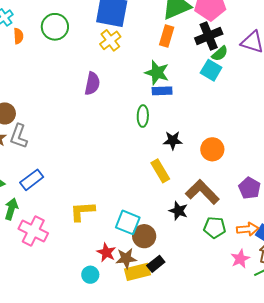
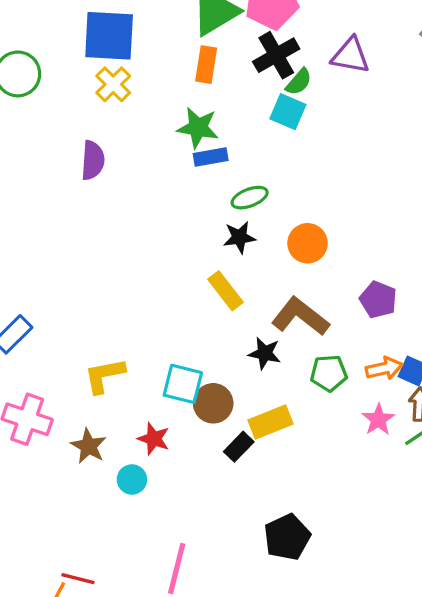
green ellipse: (143, 116) -> (250, 198), moved, turned 75
brown star: (126, 258) -> (89, 446), moved, turned -30
yellow rectangle: (137, 272) -> (271, 422), moved

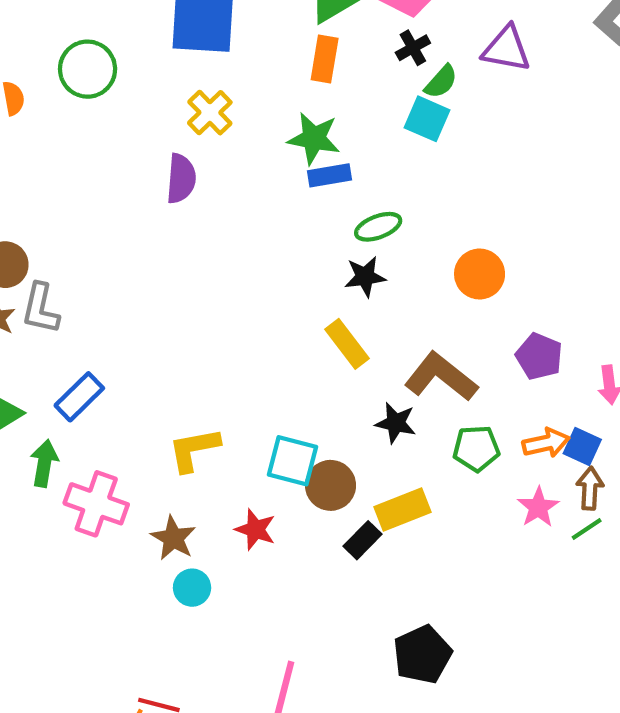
black cross: (276, 55) -> (413, 48), size x0.6
yellow cross: (113, 84) -> (210, 113), moved
orange circle: (308, 243) -> (480, 274), moved
cyan circle: (132, 479) -> (192, 588), moved

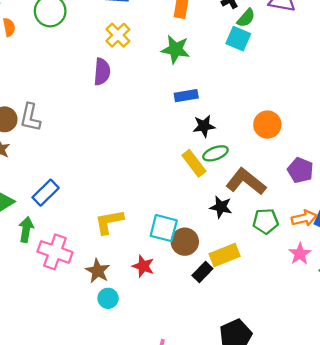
blue rectangle: (329, 175) -> (186, 96), moved
green ellipse: (378, 227) -> (215, 153), moved
gray L-shape: (41, 309) -> (30, 117), moved

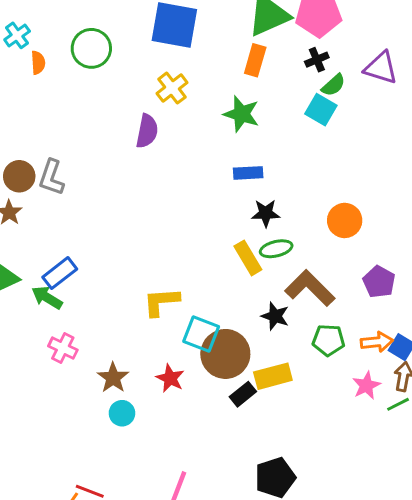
yellow L-shape: (109, 222) -> (161, 302), moved
green arrow: (26, 229) -> (47, 298), moved, turned -75
brown circle: (185, 242) -> (225, 354), size x1.4
pink cross: (55, 252) -> (63, 348), size x0.7

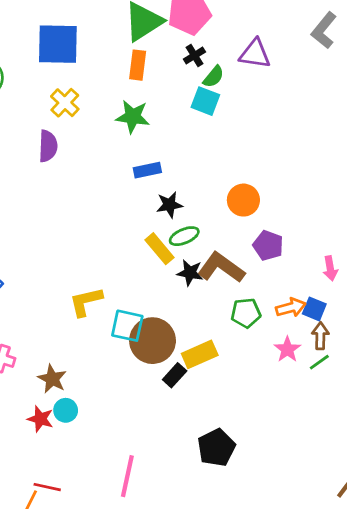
purple pentagon: (379, 282) -> (268, 245), moved
black star: (275, 316) -> (190, 273), moved
red star: (170, 378) -> (40, 419), moved

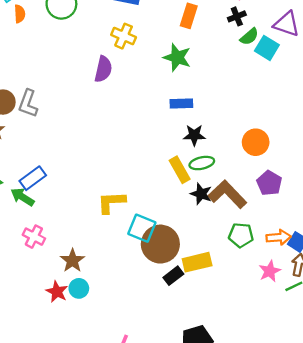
cyan square: (205, 101) -> (267, 48), moved
yellow cross: (65, 103) -> (124, 36), turned -30

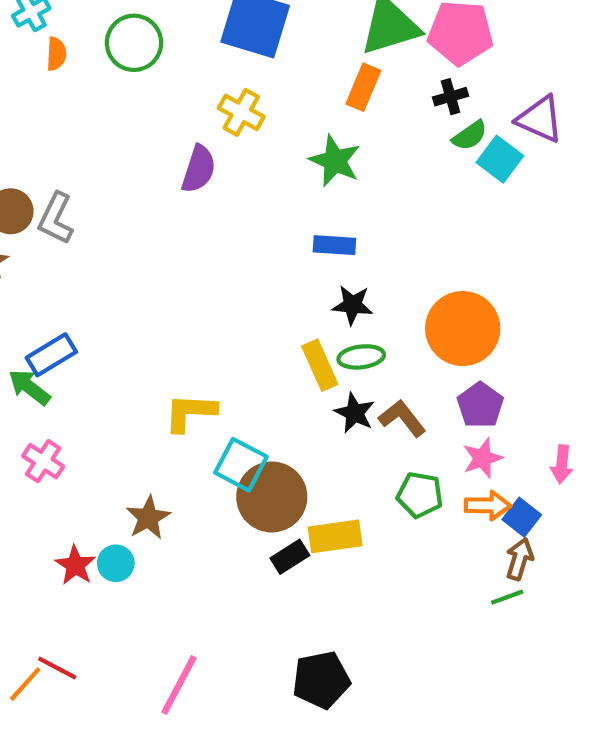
orange circle: (256, 142) -> (463, 329), size x1.5
brown L-shape: (227, 194) -> (402, 418), size x0.7
brown star: (72, 261) -> (148, 518), moved
pink star: (270, 271) -> (483, 458), moved

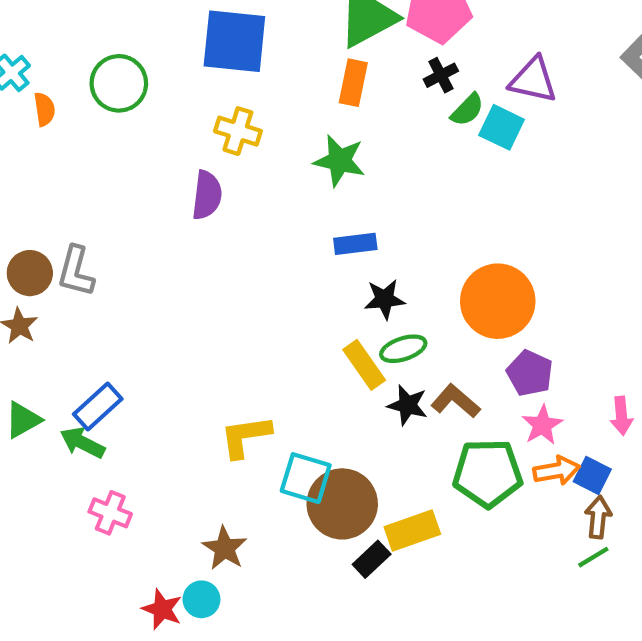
green pentagon: (420, 495) -> (488, 473), size x1.5

